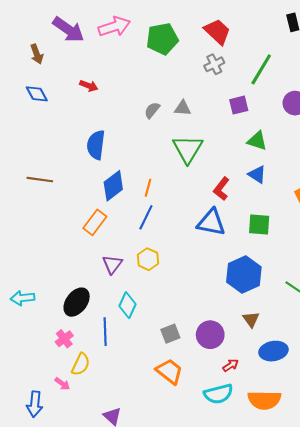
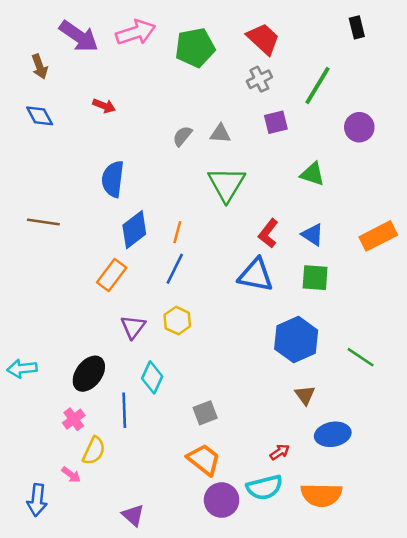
purple square: (239, 105) -> (276, 122), moved
blue triangle: (257, 174) -> (313, 235), moved
purple circle: (210, 335) -> (222, 500), moved

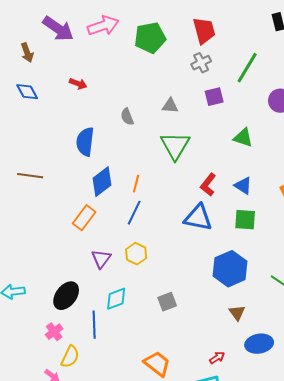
red trapezoid: (263, 39) -> (204, 31), turned 32
gray semicircle: (182, 136) -> (127, 117), moved, turned -60
cyan diamond: (152, 377) -> (116, 299), turned 45
gray square: (205, 413) -> (167, 302), moved

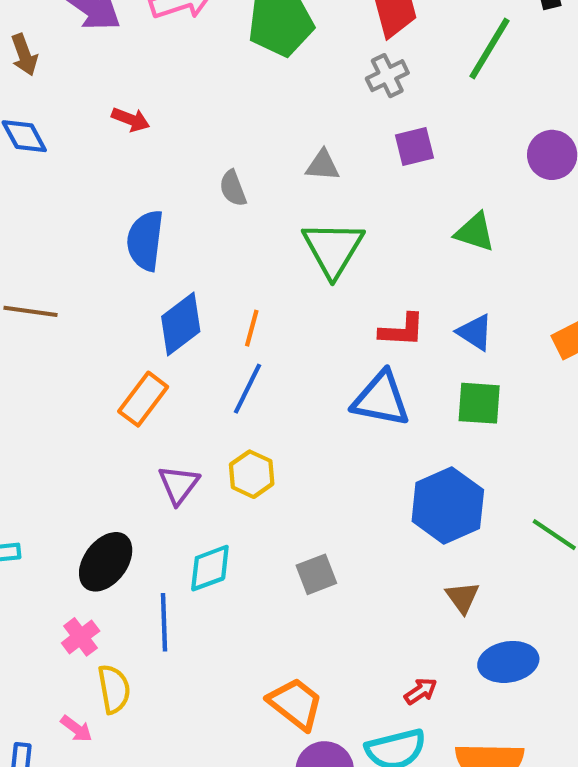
green line: (247, 68) -> (490, 48), moved
red L-shape: (208, 185) -> (402, 330), turned -125
yellow semicircle: (70, 357) -> (114, 689), turned -35

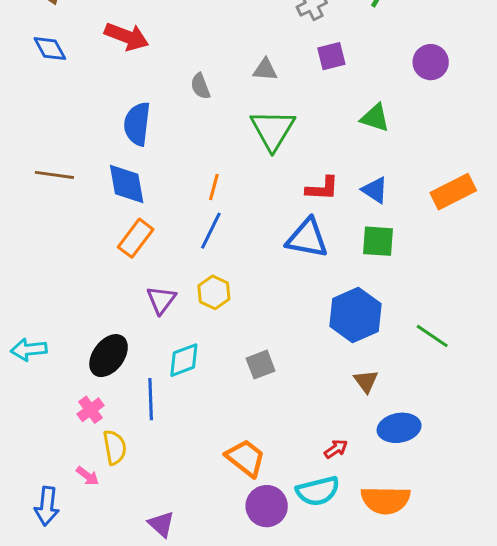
red arrow: (131, 119) -> (127, 37), size x1.6
blue diamond: (181, 324) -> (127, 184), moved, turned -63

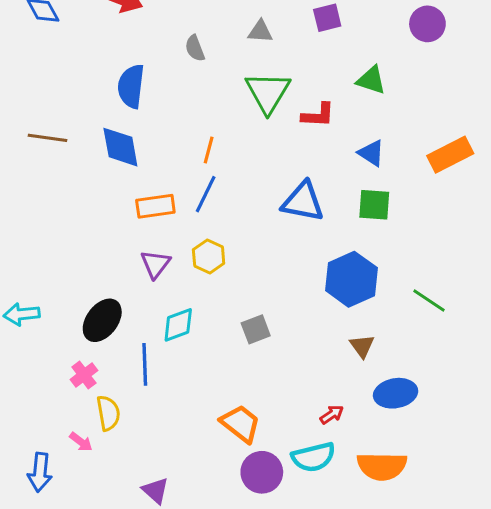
red L-shape: (322, 189) -> (318, 115), moved
orange rectangle: (136, 238) -> (155, 206), moved, turned 45

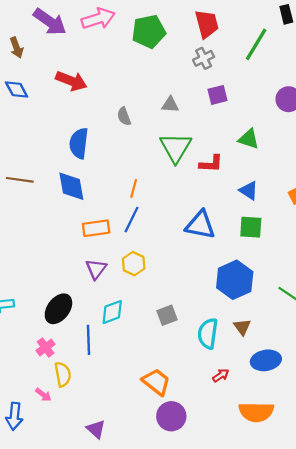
cyan semicircle: (313, 457) -> (208, 333), moved, turned 112

